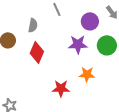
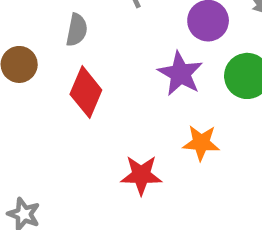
purple star: (78, 44) -> (180, 74), turned 30

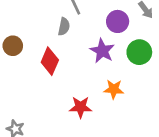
gray semicircle: (77, 30) -> (64, 27), moved

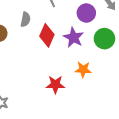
gray semicircle: (64, 27) -> (26, 19), moved
red diamond: (50, 61) -> (47, 35), moved

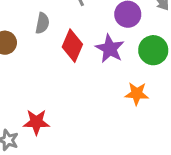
orange star: (83, 70) -> (137, 94), moved
red star: (55, 84) -> (36, 122), moved

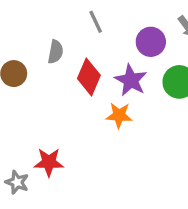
orange star: (137, 94) -> (119, 115), moved

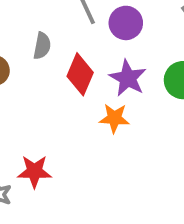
purple circle: (151, 42) -> (126, 23), moved

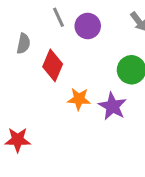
purple star: (128, 78) -> (113, 106), moved

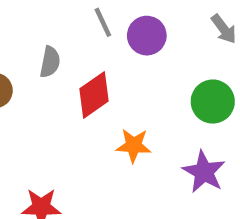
red diamond: (53, 65) -> (94, 95), turned 32
purple star: (113, 106) -> (204, 172), moved

